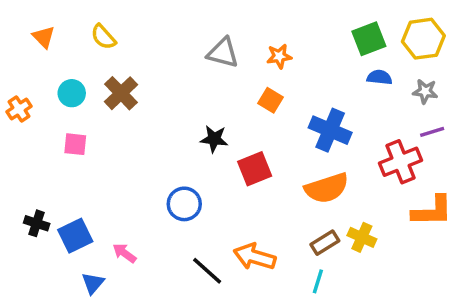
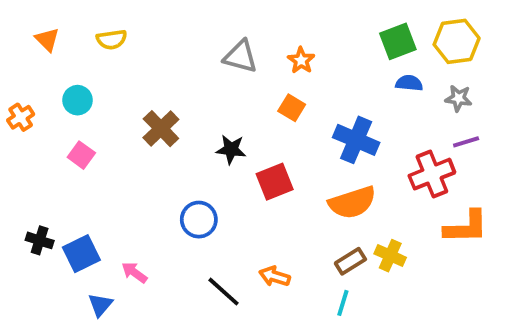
yellow semicircle: (103, 37) -> (112, 39), turned -56
orange star: (279, 56) -> (301, 60), turned -30
brown cross: (121, 93) -> (161, 129), moved
pink square: (75, 144) -> (81, 155), turned 30
orange arrow: (255, 257) -> (275, 276), size x0.7

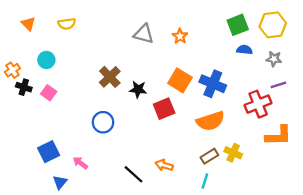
orange square: (292, 108) -> (180, 80), moved, size x1.5
brown cross: (161, 129) -> (110, 77), moved
blue circle: (199, 220) -> (103, 122), moved
black cross: (40, 240) -> (24, 87), moved

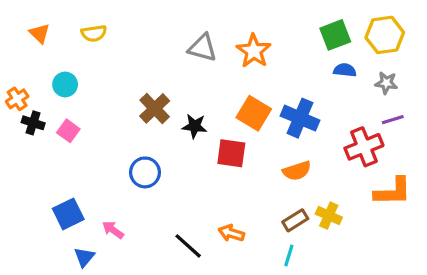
orange star: (180, 36) -> (254, 51), size x1.5
red square: (164, 109) -> (231, 153), turned 30
orange semicircle: (211, 121) -> (297, 171), size x0.7

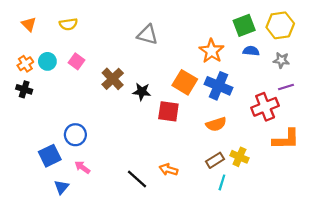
orange star: (254, 51) -> (212, 51), moved
orange cross: (17, 99) -> (25, 64), moved
pink square: (68, 131) -> (77, 61), moved
blue circle: (145, 172) -> (75, 135), moved
cyan line: (289, 256) -> (222, 182), moved

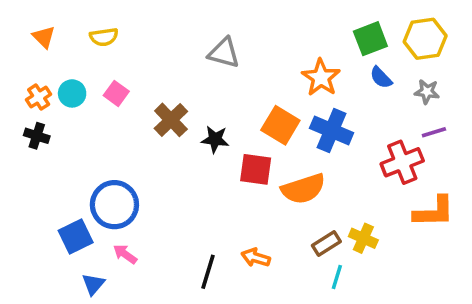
blue semicircle: (251, 51) -> (381, 78), turned -140
orange semicircle: (216, 124) -> (303, 189), moved, size x1.4
blue circle: (75, 135) -> (114, 205), size x1.4
black line: (137, 179) -> (208, 272), turned 65

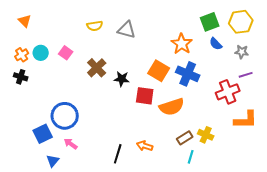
yellow semicircle: (104, 37) -> (95, 26), moved

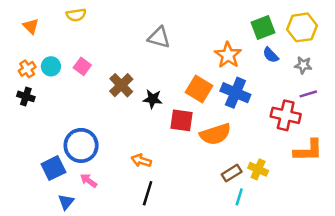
yellow semicircle: (95, 26) -> (76, 15), moved
red cross: (228, 92) -> (286, 115), turned 35
orange arrow: (145, 146) -> (141, 161), moved

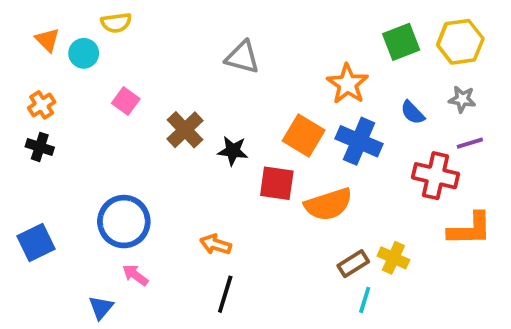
blue semicircle: (271, 55) -> (413, 113), moved
cyan circle: (51, 66) -> (84, 53), moved
blue square: (53, 168) -> (36, 243), moved

